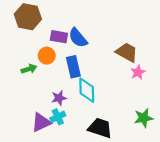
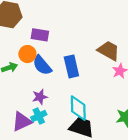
blue semicircle: (78, 38) -> (42, 65), moved
blue rectangle: (73, 67) -> (71, 66), moved
cyan diamond: (87, 90) -> (78, 108), moved

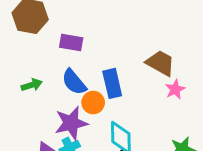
orange circle: (27, 54) -> (93, 103), moved
purple star: (40, 97) -> (71, 123), size x1.6

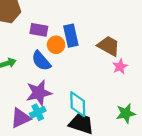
blue rectangle: (112, 83) -> (71, 36), moved
orange circle: (93, 103) -> (56, 45), moved

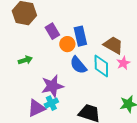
purple rectangle: (39, 30) -> (52, 31), turned 49
blue semicircle: (41, 61) -> (78, 65), moved
cyan diamond: (78, 104) -> (101, 66), moved

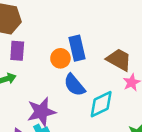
purple rectangle: (52, 31) -> (17, 51), moved, turned 35
cyan diamond: (101, 66) -> (101, 104), moved, turned 65

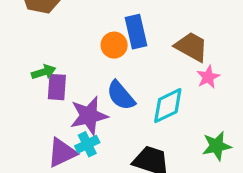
purple rectangle: (17, 51) -> (57, 87), moved
blue semicircle: (74, 85) -> (121, 95), moved

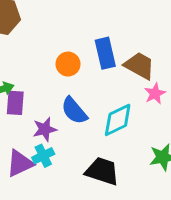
blue rectangle: (136, 32) -> (105, 53), moved
purple star: (89, 116) -> (45, 129), size x0.7

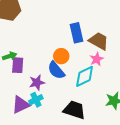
orange circle: (68, 64) -> (61, 56), moved
pink star: (155, 94) -> (97, 59), moved

